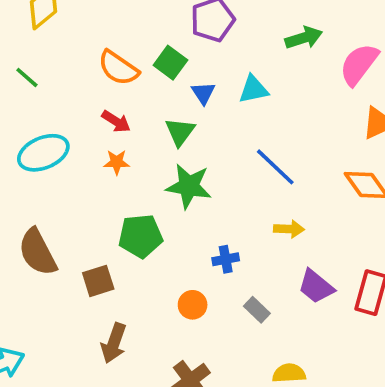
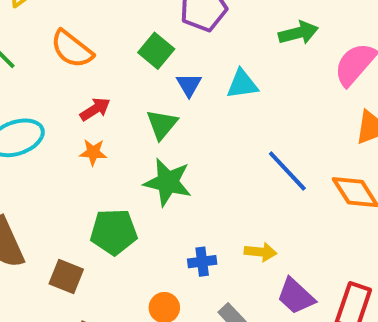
orange semicircle: (118, 68) -> (72, 49), moved
red arrow: (116, 121) -> (95, 109), turned -68
blue line: (275, 167) -> (287, 171), moved
yellow arrow: (289, 229) -> (260, 252), moved
brown square: (98, 281) -> (66, 277), turned 36

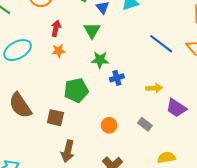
red arrow: (95, 109) -> (56, 28), turned -35
green star: (168, 182) -> (100, 60), size x0.7
blue cross: (202, 262) -> (117, 78), moved

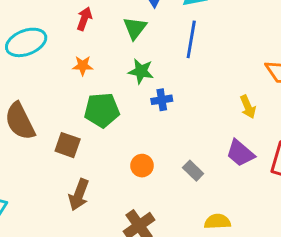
blue line: (161, 44) -> (191, 39), moved, turned 55
orange star: (59, 51) -> (83, 66), moved
yellow arrow: (154, 88) -> (248, 107), moved, turned 63

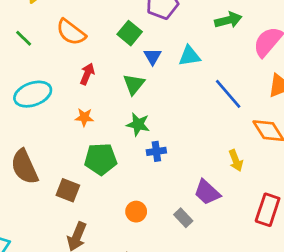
blue line: (191, 39) -> (228, 94), moved, turned -52
purple trapezoid: (240, 153) -> (207, 192), moved

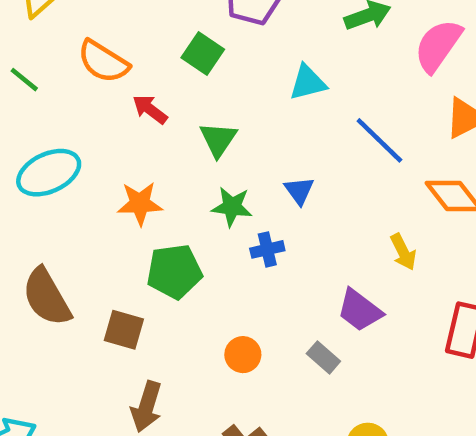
blue triangle: (152, 57) -> (299, 191), moved
red arrow: (87, 74) -> (150, 109), moved, turned -70
orange star: (84, 117) -> (140, 203), size x1.4

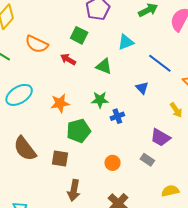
red arrow: (150, 109) -> (68, 59), moved
green triangle: (218, 139) -> (104, 66), moved, turned -36
blue triangle: (299, 191) -> (142, 88), moved

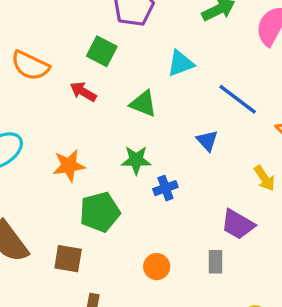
gray rectangle: (147, 160) -> (215, 262), turned 56

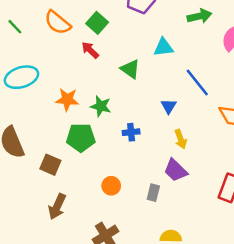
green square: (102, 51) -> (97, 23), moved
green star: (136, 160) -> (101, 106), moved
yellow arrow: (264, 178) -> (181, 139), moved

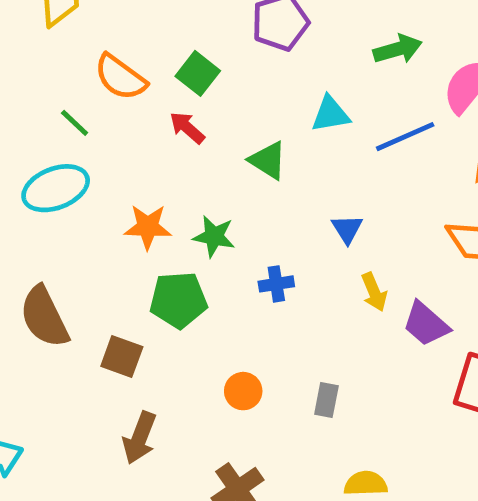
green line: (15, 27) -> (75, 123), moved
blue line: (197, 82) -> (405, 137), moved, turned -72
purple trapezoid: (175, 170) -> (426, 324), moved

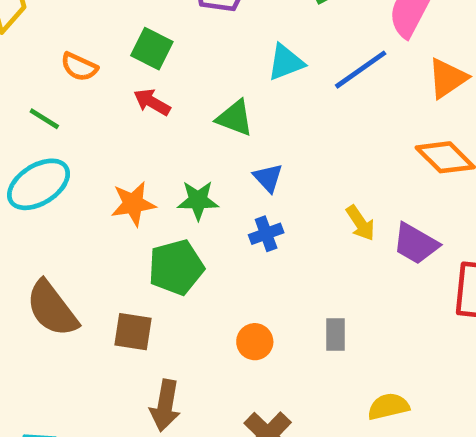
orange semicircle: (120, 77) -> (79, 67), size x0.7
blue triangle: (347, 229) -> (268, 178), moved

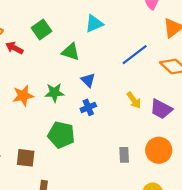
green square: (152, 49) -> (42, 30), moved, turned 30
blue line: (361, 70) -> (135, 55), moved
red arrow: (152, 102) -> (14, 48), moved
green pentagon: (176, 267) -> (61, 135), moved, turned 30
orange circle: (255, 342) -> (159, 150), moved, size x1.5

